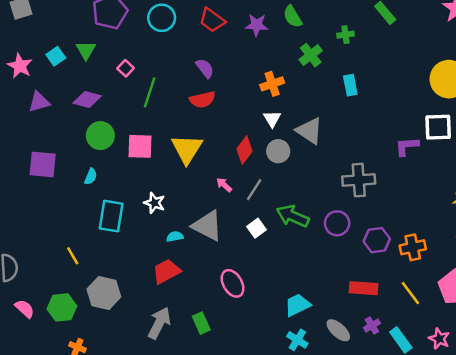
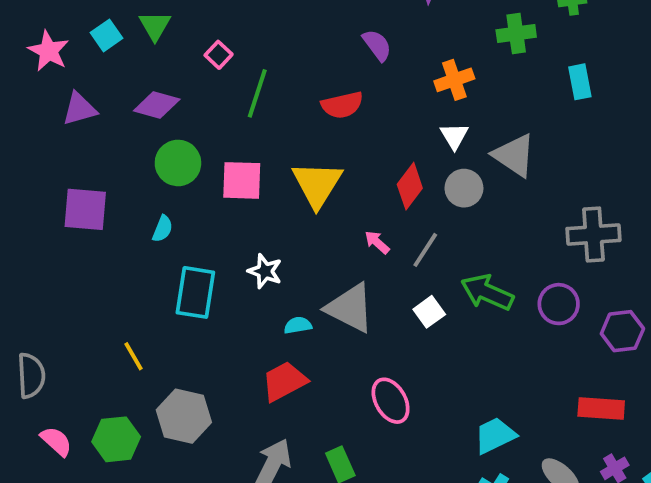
green cross: (311, 55) -> (516, 34), turned 30
purple semicircle: (205, 68) -> (377, 45), moved

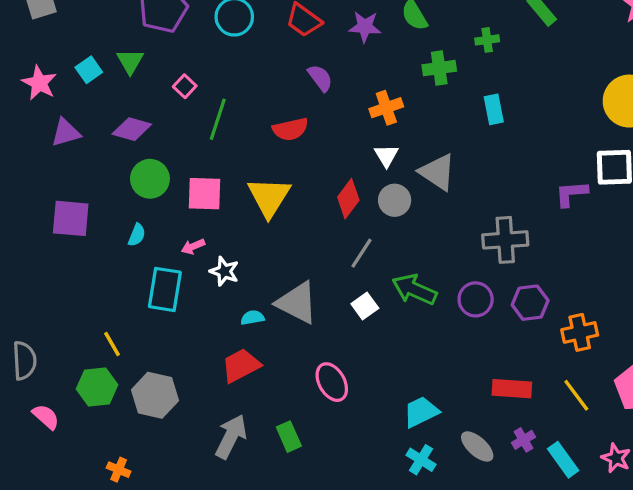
pink arrow: (377, 242) -> (193, 247), moved, turned -65
purple hexagon: (622, 331) -> (530, 303), moved
green hexagon: (116, 439) -> (97, 387), moved

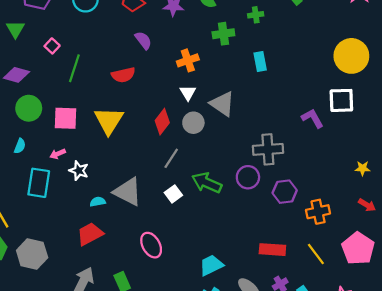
purple L-shape: (571, 194) -> (312, 118), turned 65
purple circle: (476, 299) -> (248, 177), moved

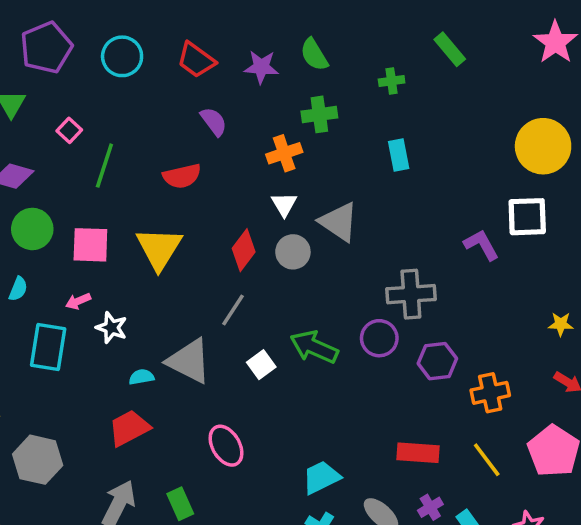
green cross: (223, 34) -> (319, 114), moved
gray line: (171, 158) -> (233, 310), moved

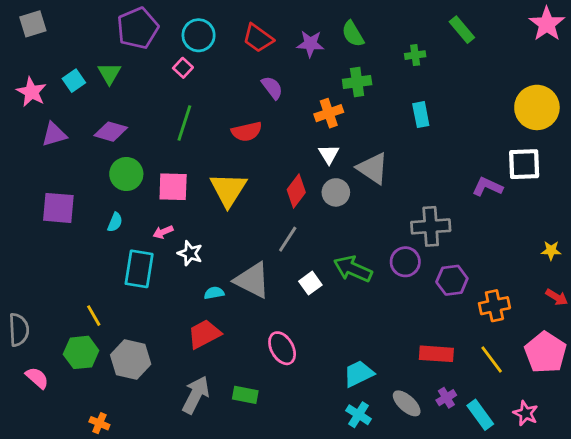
pink square: (69, 130) -> (183, 68), moved
purple L-shape: (481, 245) -> (487, 187), turned -36
green rectangle: (180, 504) -> (245, 395), turned -55

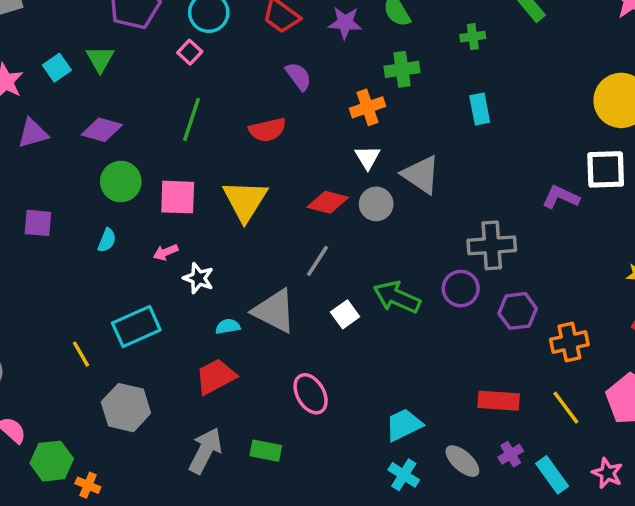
red diamond: (296, 191) -> (328, 202), turned 68
purple square: (58, 208) -> (38, 223), size x0.7
cyan rectangle: (139, 269) -> (136, 326), moved, turned 57
green hexagon: (81, 352) -> (52, 461), moved

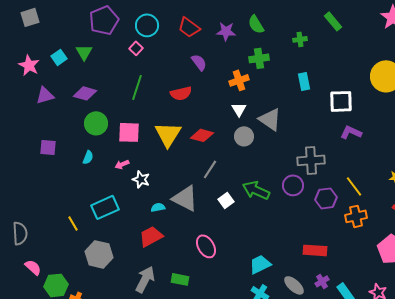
white square: (606, 169) -> (341, 101), moved
red diamond: (328, 202) -> (202, 135), moved
yellow line: (566, 408) -> (354, 186), moved

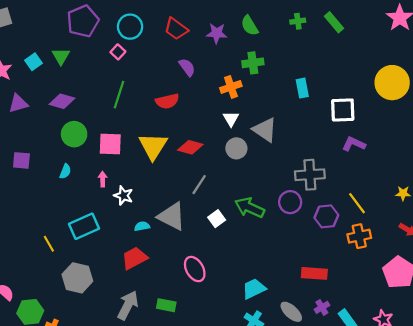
green cross: (300, 39) -> (298, 21), moved
pink arrow: (122, 164) -> (103, 179), turned 112

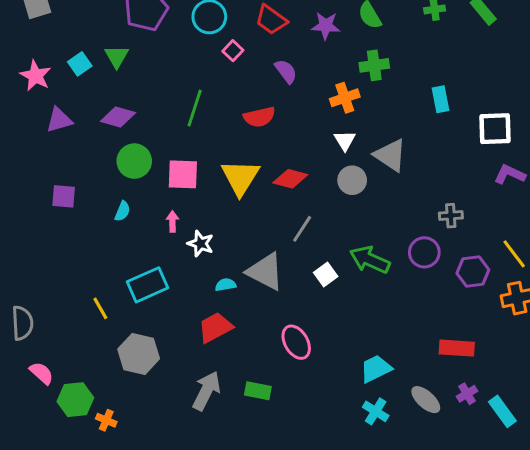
pink square: (118, 52) -> (233, 51), moved
gray cross: (310, 175) -> (451, 216), size x0.6

